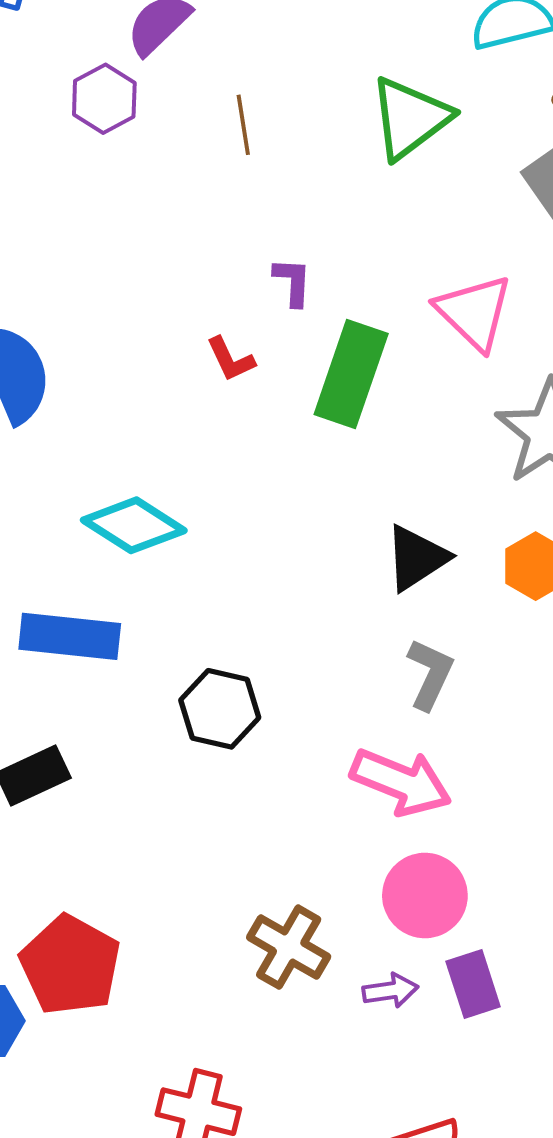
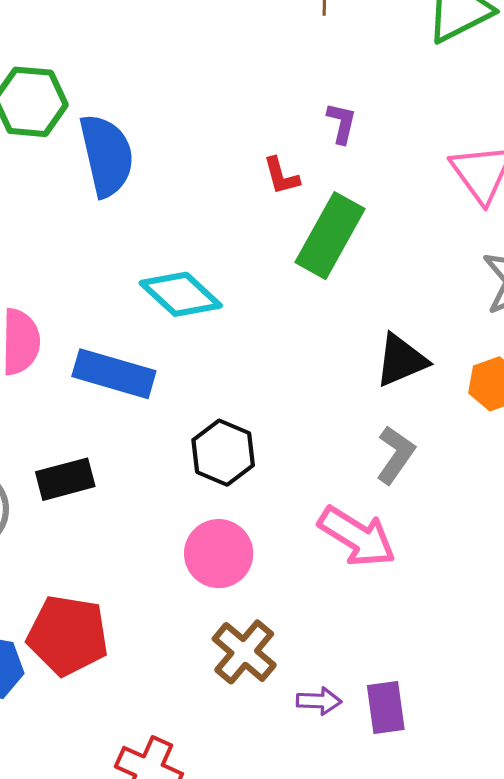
green rectangle: (351, 374) -> (330, 236), moved
pink circle: (425, 895) -> (219, 554), moved
red pentagon: (70, 965) -> (68, 635), turned -30

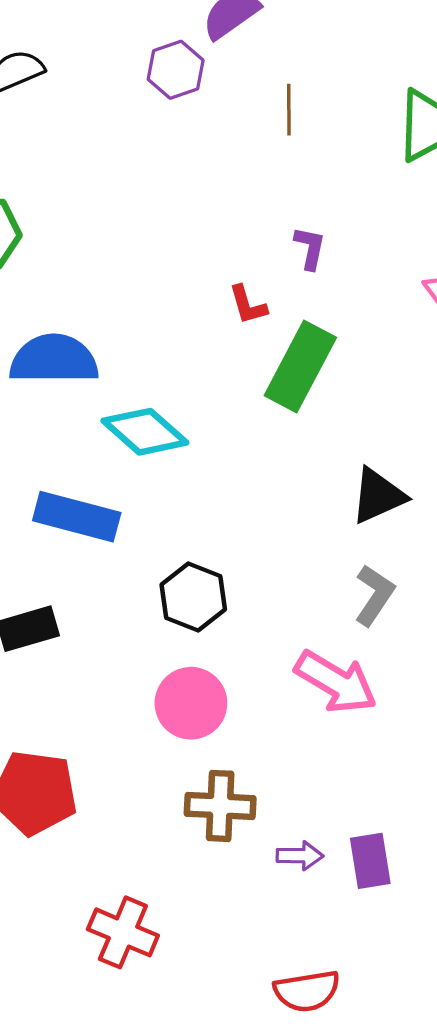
blue semicircle: (107, 155) -> (54, 359), moved, turned -76
brown cross: (244, 652) -> (220, 806), turned -36

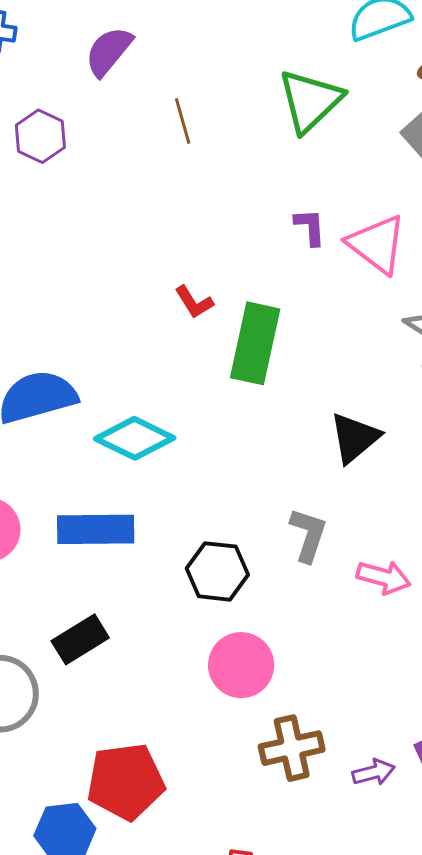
purple hexagon: (176, 70) -> (40, 136), moved
purple L-shape: (310, 248) -> (310, 227), moved
gray L-shape: (374, 595) -> (308, 535), moved
pink arrow: (336, 682) -> (384, 577), moved, size x0.7

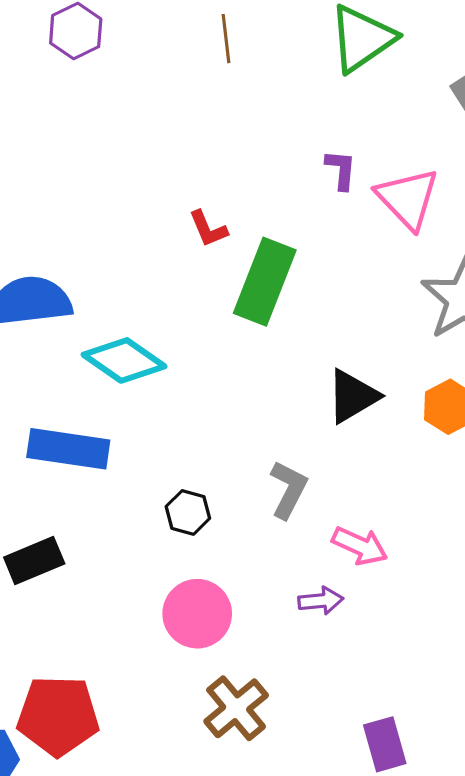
black hexagon: (217, 571) -> (188, 512), size x0.7
brown cross: (292, 748) -> (236, 708), turned -36
purple arrow: (374, 772) -> (321, 601), moved

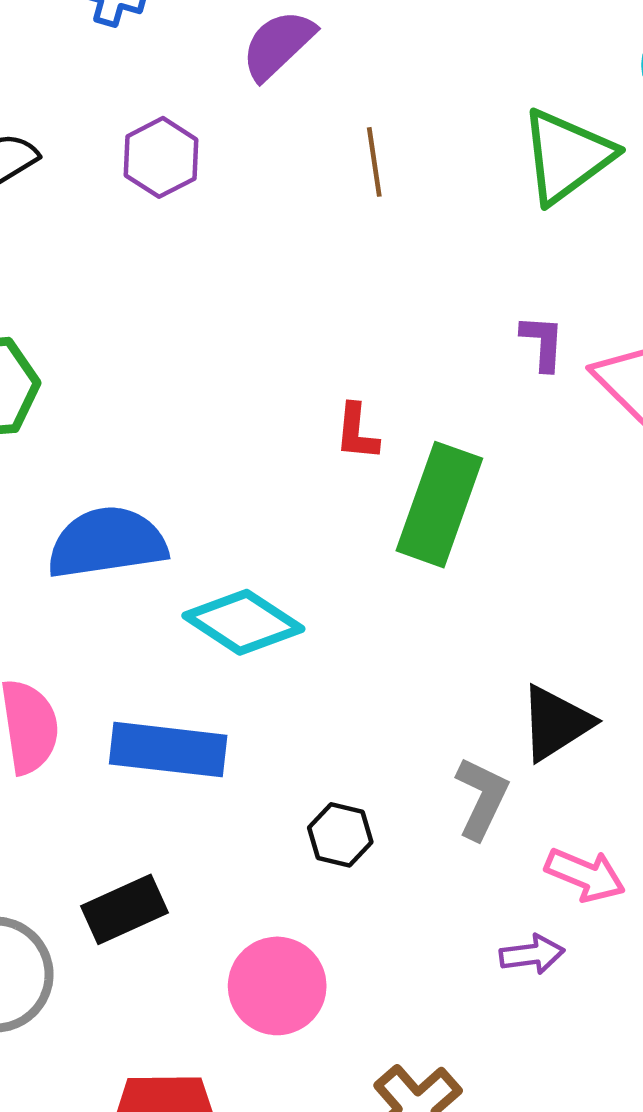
red L-shape: (208, 229) -> (357, 432), turned 30
black triangle: (353, 396) -> (556, 723), moved
pink circle: (197, 614) -> (277, 986), moved

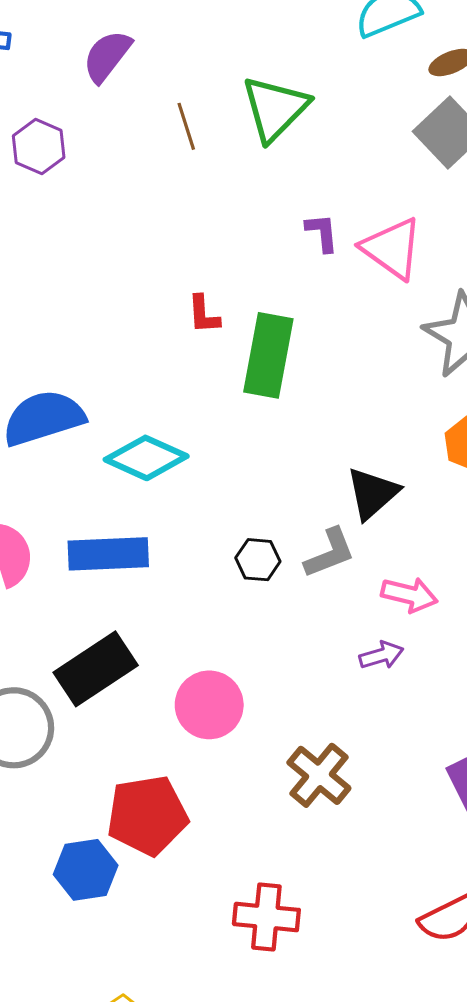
green triangle: (567, 156) -> (275, 108), moved
gray L-shape: (482, 798) -> (330, 553), turned 52
black hexagon: (340, 835) -> (258, 560), moved
black rectangle: (124, 909) -> (96, 669), size x1.4

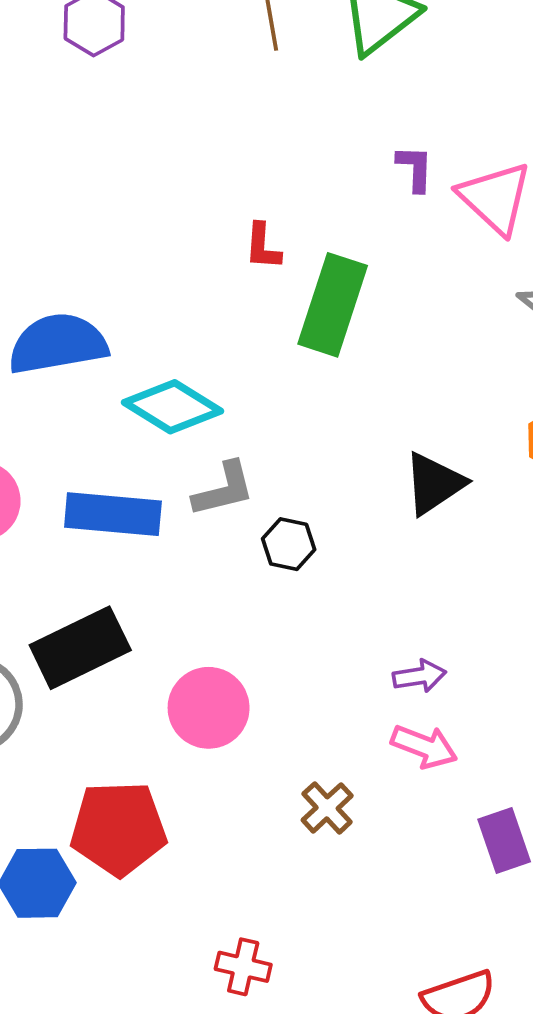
gray L-shape: (330, 553) -> (224, 489), moved
pink arrow: (409, 595) -> (424, 747), moved
brown cross: (319, 775) -> (327, 808), size x0.7
red cross: (266, 917) -> (243, 967), size x0.7

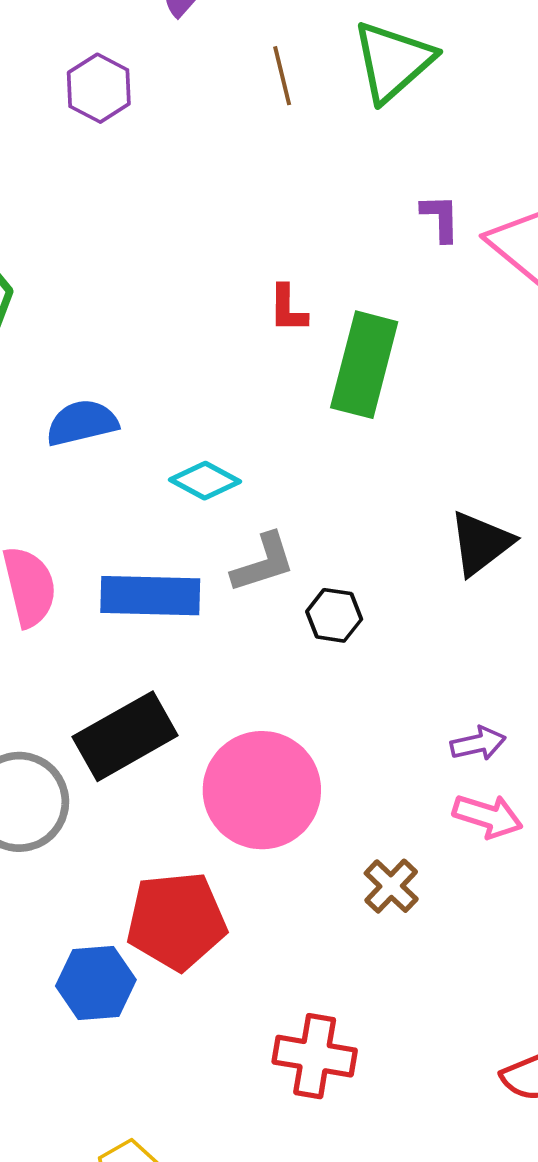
blue semicircle: (58, 344) -> (82, 423), size x0.7
cyan diamond: (173, 407) -> (205, 481), size x0.7
pink circle: (209, 708) -> (262, 790), size x1.4
red cross: (243, 967) -> (315, 1056), size x1.4

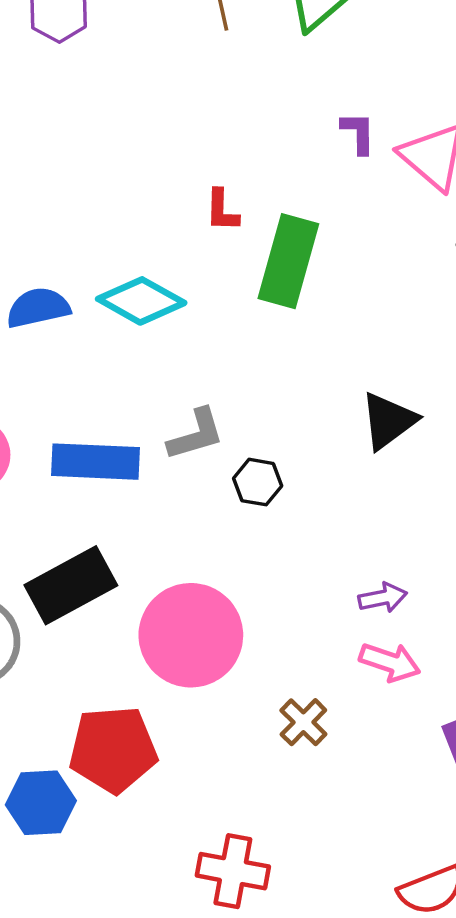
cyan diamond: (205, 481) -> (141, 301), moved, size x1.4

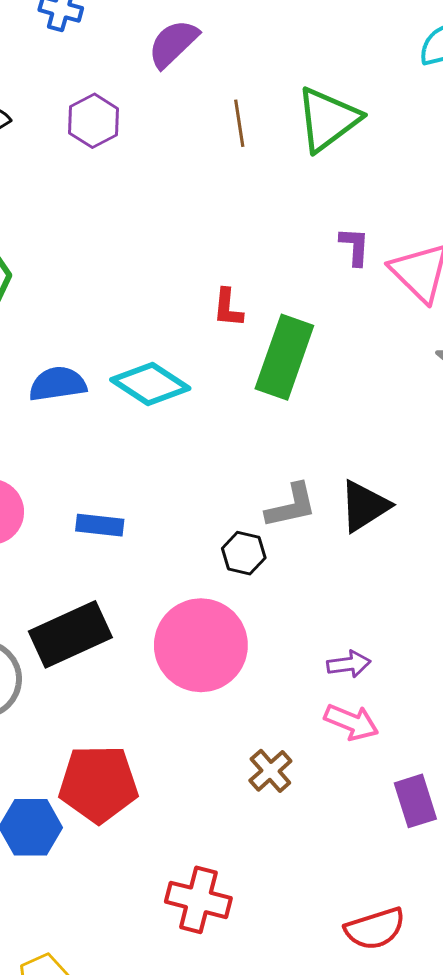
gray L-shape: (196, 434) -> (291, 506), moved
blue rectangle: (95, 462) -> (100, 525), size x0.6
pink circle: (191, 635) -> (201, 645), moved

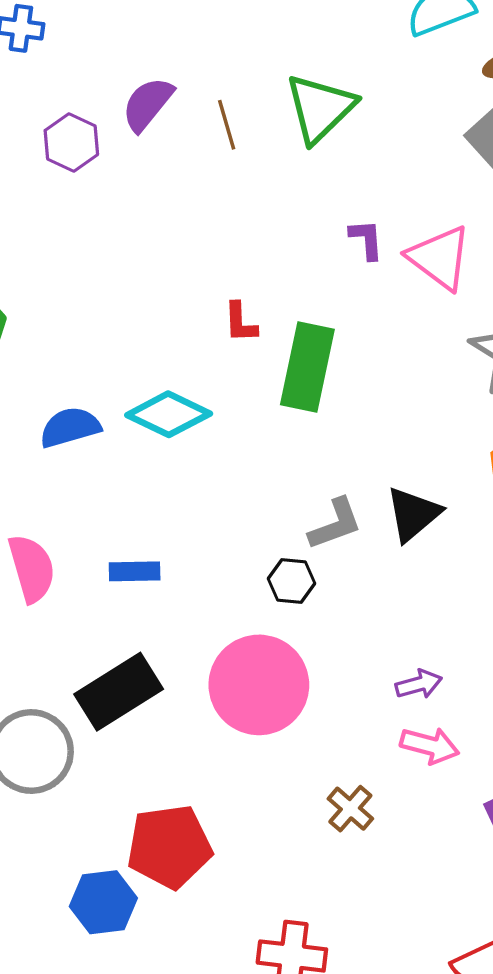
purple semicircle: (173, 44) -> (148, 104), moved

